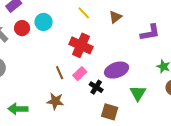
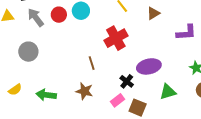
red cross: (81, 45) -> (116, 38), turned 30
pink rectangle: (80, 74) -> (117, 100), moved
green triangle: (138, 93) -> (168, 92), turned 36

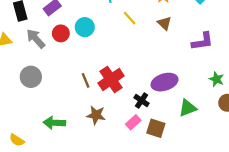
brown triangle: (153, 13) -> (164, 23), turned -40
red cross: (116, 38) -> (111, 80), moved
brown line: (92, 63) -> (86, 80), moved
yellow semicircle: (15, 90) -> (17, 140), moved, turned 72

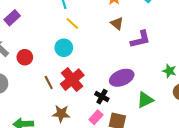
yellow line: (130, 18) -> (72, 23), moved
cyan circle: (85, 27) -> (64, 48), moved
red circle: (61, 33) -> (25, 57), moved
purple L-shape: (202, 41) -> (140, 39), moved

